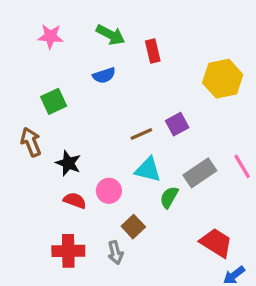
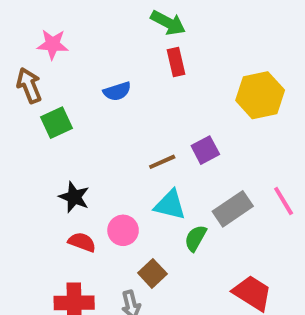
green arrow: (111, 35) -> (168, 23), moved
brown arrow: (31, 142) -> (29, 85), moved

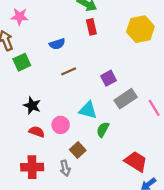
yellow hexagon: (260, 95) -> (140, 29), moved
brown line: (162, 162) -> (69, 71), moved
gray rectangle: (233, 209) -> (126, 99), moved

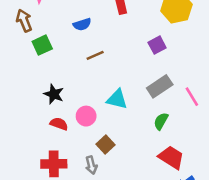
purple square: (109, 78) -> (157, 45), moved
green semicircle: (103, 129) -> (161, 121), moved

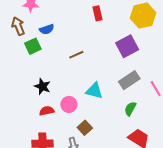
blue semicircle: (82, 24) -> (47, 29), moved
purple square: (157, 45) -> (127, 46), size x1.5
red semicircle: (59, 124) -> (47, 111), turned -32

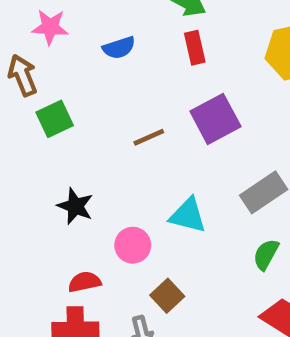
blue semicircle: (47, 29) -> (119, 48), moved
purple square: (127, 46) -> (215, 119), moved
red semicircle: (47, 111) -> (85, 282), moved

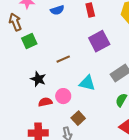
brown line: (149, 137) -> (63, 59), moved
red semicircle: (85, 282) -> (45, 102), moved

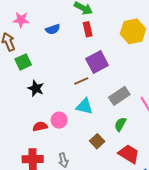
brown line: (63, 59) -> (81, 81), moved
black star: (38, 79) -> (36, 88), moved
brown square: (78, 118) -> (97, 141), moved

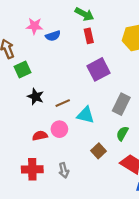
pink star: (21, 20) -> (34, 26), moved
brown line: (81, 81) -> (63, 103), moved
gray rectangle: (119, 96) -> (121, 104), turned -30

